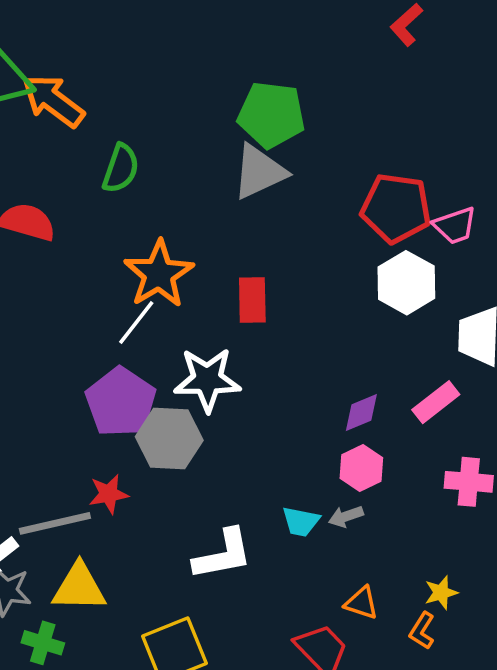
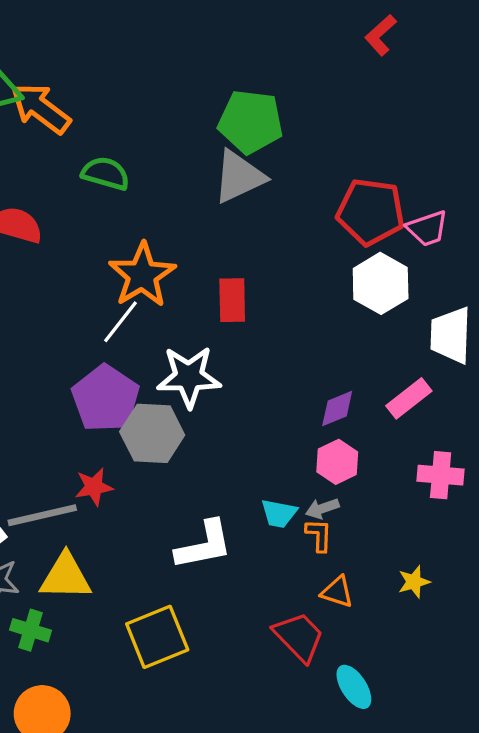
green semicircle: (121, 168) -> (106, 173), turned -93
orange L-shape: (422, 631) -> (319, 535), moved, turned 150

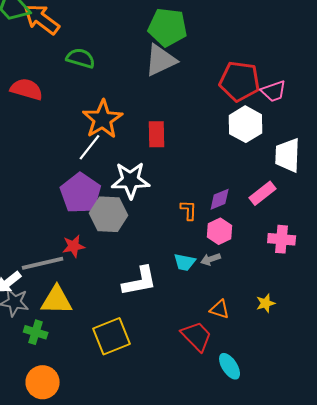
orange L-shape: (319, 535) -> (189, 210), moved

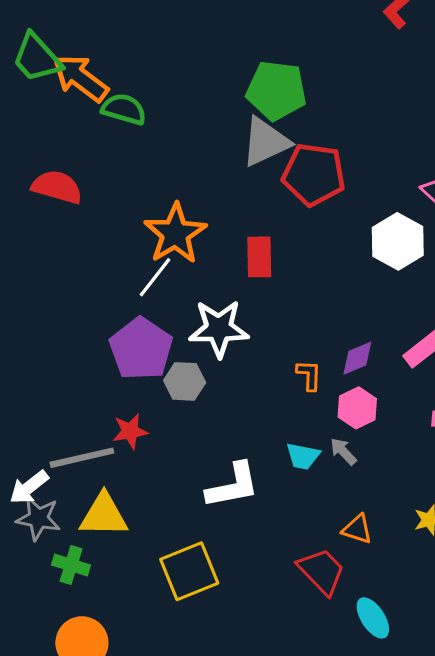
green semicircle: (81, 58) -> (124, 109), moved
red pentagon: (240, 81) -> (314, 175), moved
gray hexagon: (109, 214) -> (185, 381), size x0.7
gray arrow: (211, 259) -> (343, 451), turned 66

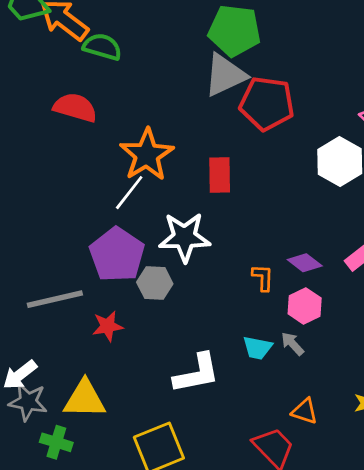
red semicircle: (57, 187) -> (75, 108), moved
purple diamond: (357, 358) -> (305, 263), turned 60
gray line: (82, 458) -> (55, 299), moved

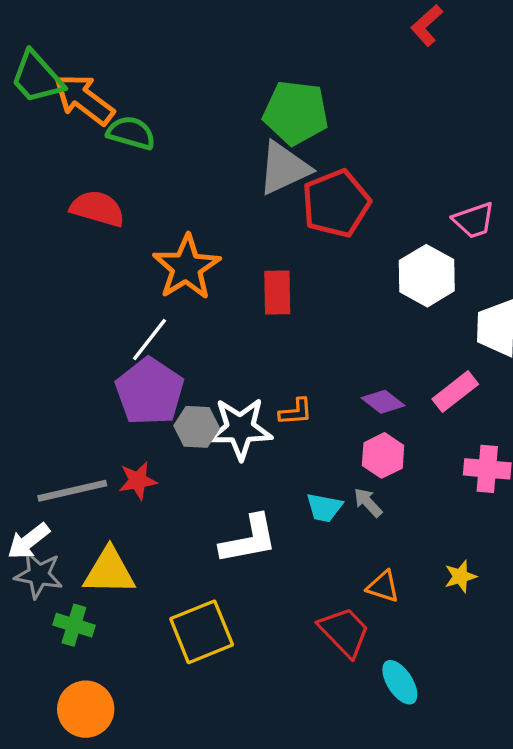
red pentagon: (267, 103) -> (336, 203), turned -30
white line: (129, 193) -> (150, 340), moved
white star: (185, 237) -> (240, 429), moved
orange L-shape: (263, 278) -> (296, 412), moved, turned 84
gray line: (55, 299) -> (72, 491), moved

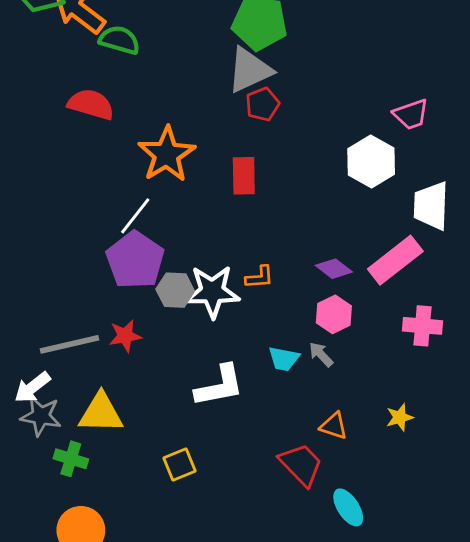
red pentagon: (336, 203) -> (262, 104), moved, size x0.6
pink rectangle: (455, 392) -> (395, 260), size x1.4
yellow square: (202, 632) -> (179, 465), size x0.6

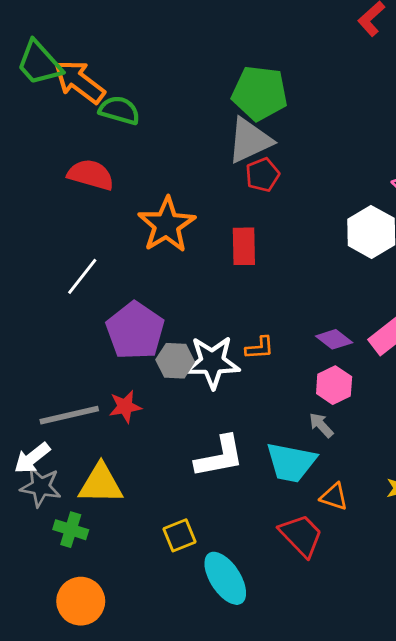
white line: (135, 216) -> (82, 276), moved
cyan trapezoid: (284, 359) -> (291, 462), moved, size x1.6
cyan ellipse: (348, 507) -> (225, 578), moved, size x1.4

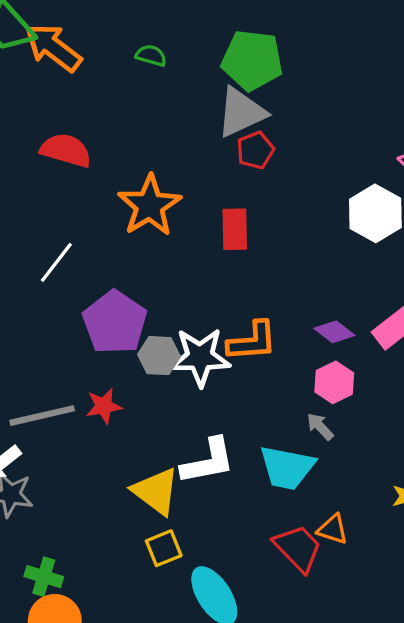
green semicircle: (119, 110) -> (151, 56), moved, size x0.7
orange L-shape: (260, 348) -> (252, 341), size x1.6
yellow triangle: (101, 484) -> (156, 491), moved, turned 36
orange triangle: (334, 497) -> (333, 529), moved
green cross: (71, 530) -> (44, 577), moved

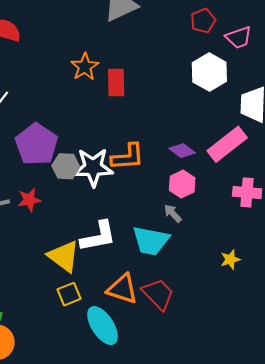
red pentagon: (255, 150) -> (203, 21), moved
orange star: (150, 206) -> (85, 67), moved, size x0.7
orange triangle: (333, 529) -> (122, 289), moved, size x1.5

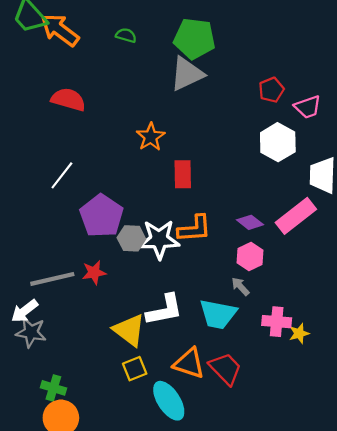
red rectangle: (116, 82) -> (183, 174), moved
pink cross: (247, 192) -> (277, 322), moved

